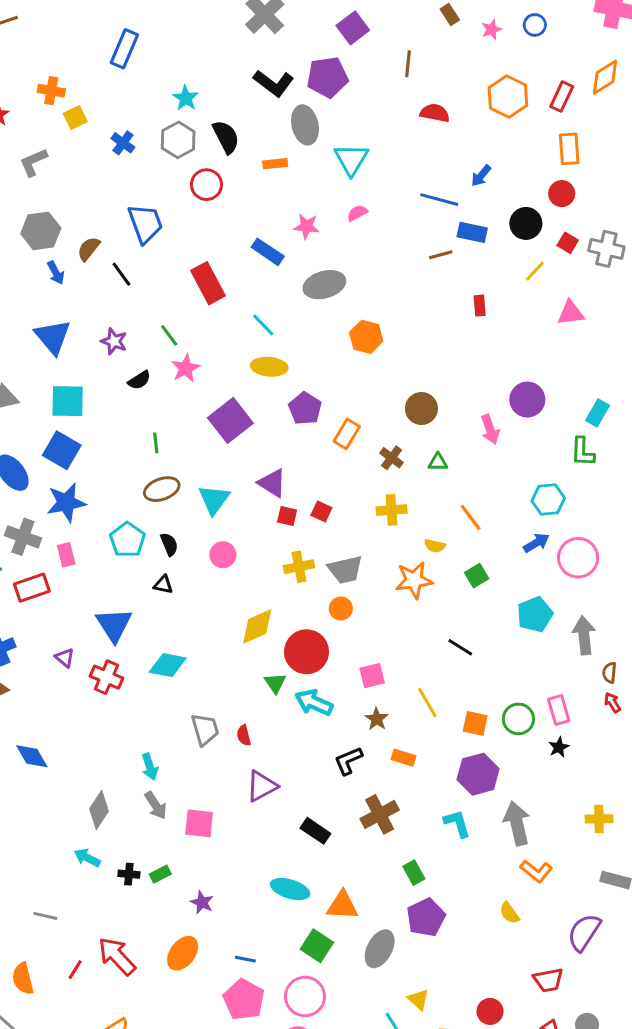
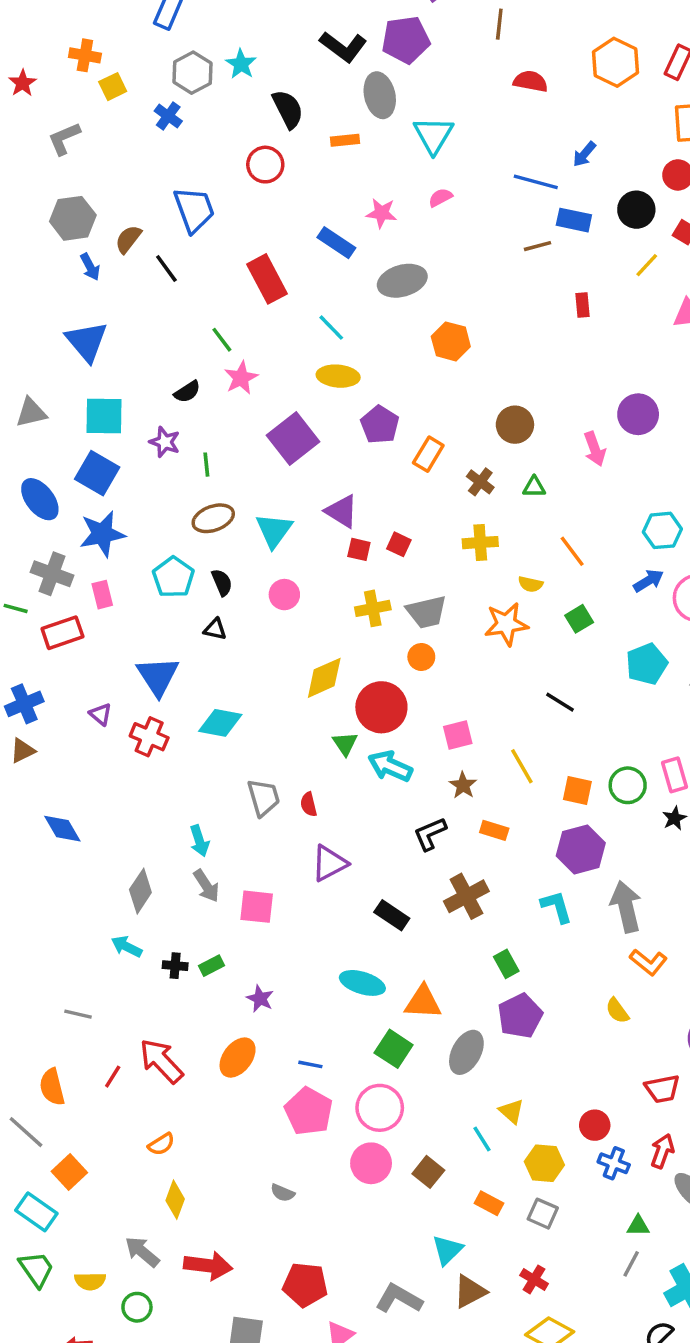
gray hexagon: (178, 140) -> (192, 73), moved
purple star: (114, 341) -> (165, 442), moved

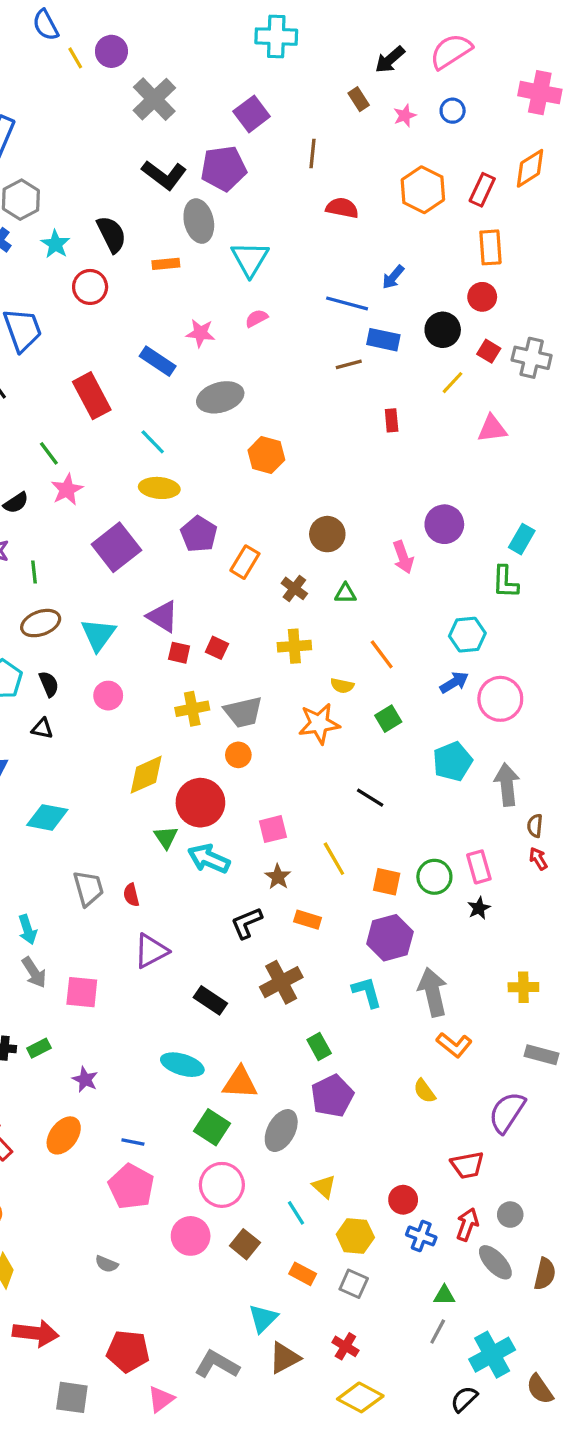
cyan star: (241, 64) -> (55, 244), moved
pink circle: (380, 1108) -> (222, 1185), moved

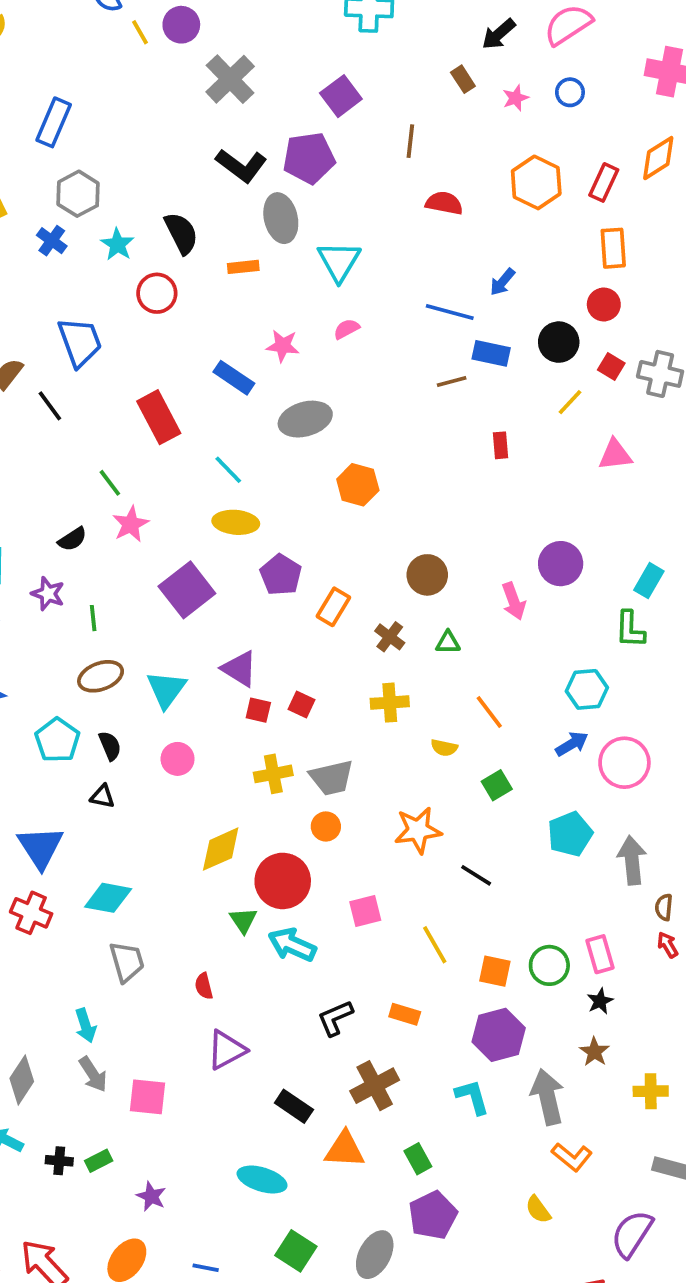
orange star: (319, 724) -> (418, 830), moved
brown star: (278, 877) -> (594, 1052), moved
gray trapezoid: (88, 888) -> (127, 962), moved
orange triangle: (240, 1083) -> (345, 1149), moved

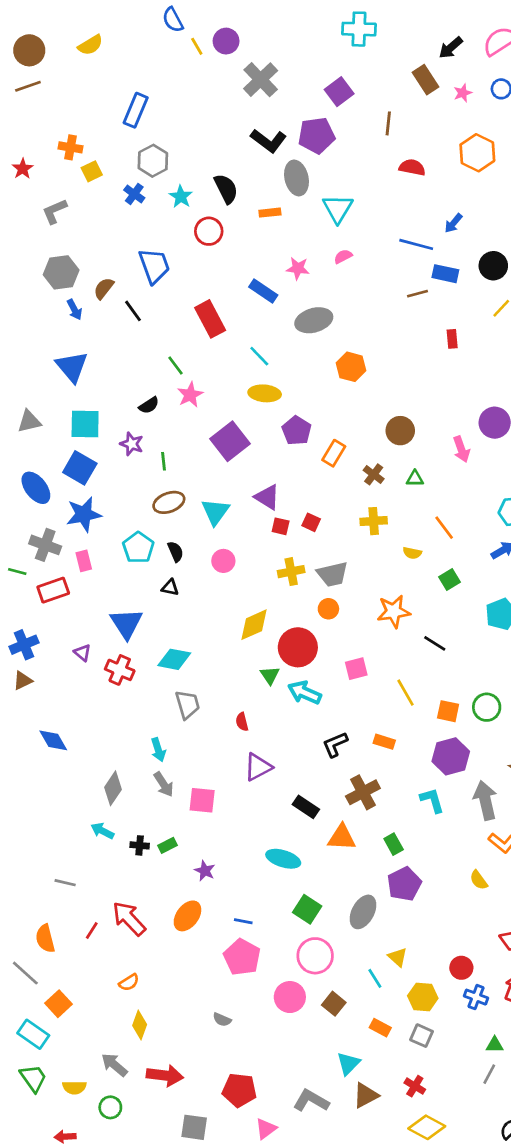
brown rectangle: (463, 79) -> (425, 80), size x1.5

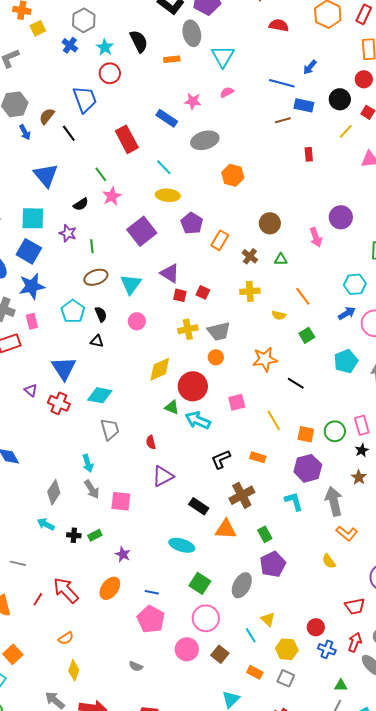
red circle: (209, 231) -> (110, 73), moved
blue triangle: (72, 367) -> (46, 175), moved
green triangle: (270, 675) -> (172, 407), turned -35

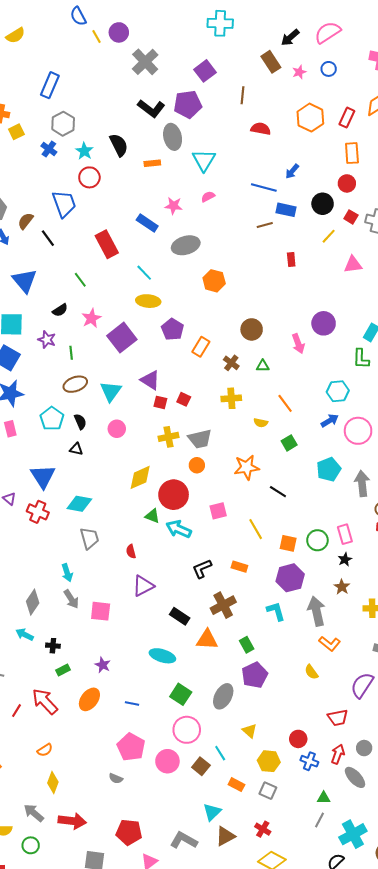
pink star: (112, 196) -> (91, 318), moved
green rectangle: (95, 535) -> (63, 670), moved
pink pentagon: (151, 619) -> (131, 747), moved
cyan line: (251, 635) -> (220, 753), moved

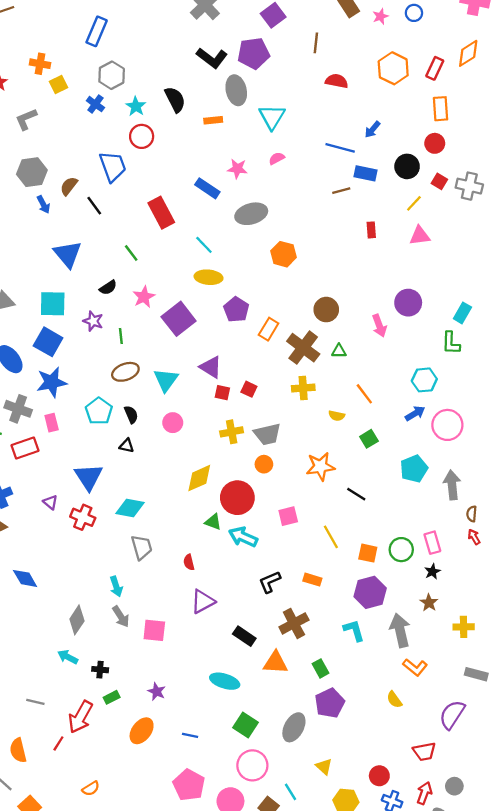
pink triangle: (353, 265) -> (420, 236), moved
brown cross: (231, 363) -> (303, 348), size x1.8
red arrow: (45, 701) -> (80, 717), moved, turned -108

